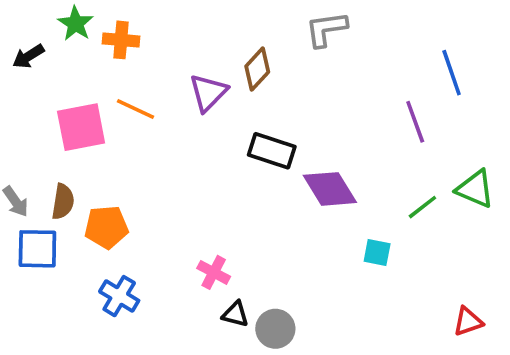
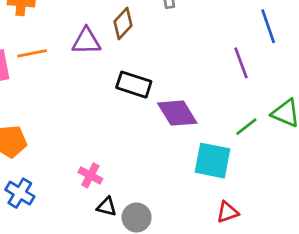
purple triangle: (208, 93) -> (86, 41), turned 44
orange line: (136, 109) -> (32, 53), turned -36
cyan square: (377, 252) -> (213, 161), size x1.8
red triangle: (468, 321) -> (227, 212), moved

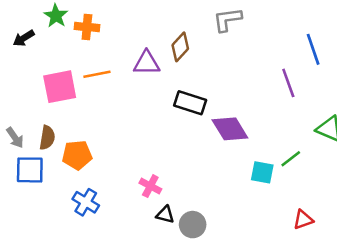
green line: (246, 127) -> (291, 159), moved
cyan square: (213, 161) -> (262, 172), size x0.7
red triangle: (227, 212) -> (303, 220), moved

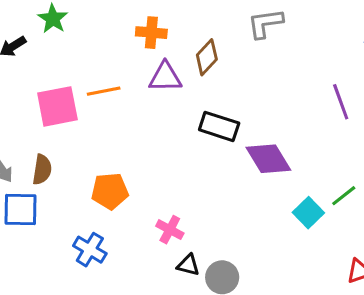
orange cross: (87, 27) -> (151, 33), moved
orange pentagon: (77, 155) -> (110, 191), moved
cyan square: (262, 172) -> (308, 213), turned 35

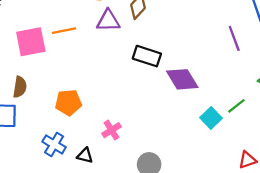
pink cross: (170, 230) -> (112, 130), turned 30
black triangle: (188, 265) -> (85, 156), moved

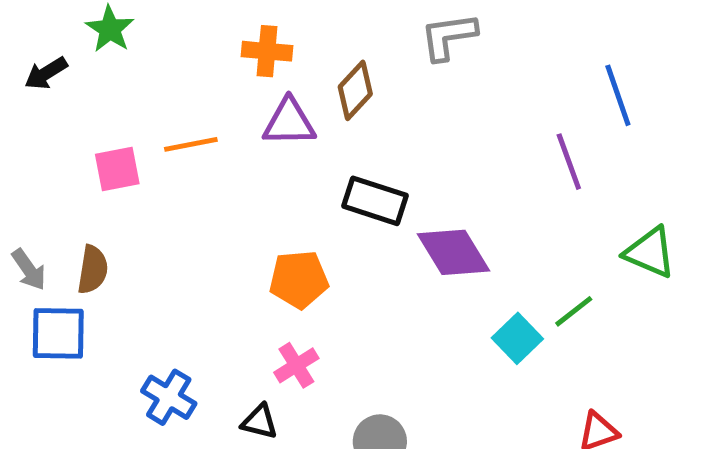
pink square: (31, 42) -> (117, 169), size x0.7
orange pentagon: (68, 102) -> (299, 279), moved
black triangle: (85, 156) -> (260, 422), moved

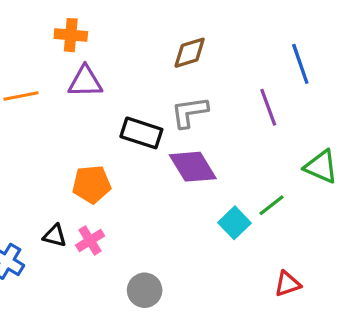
gray L-shape: (449, 36) -> (190, 112), moved
brown diamond: (355, 90) -> (190, 53), moved, turned 30
black triangle: (260, 422) -> (55, 236), moved

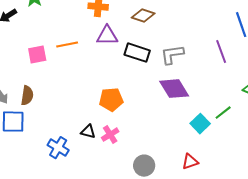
brown diamond: (190, 53) -> (143, 16), moved, turned 35
black rectangle: (141, 133) -> (137, 53), moved
red triangle: (287, 284) -> (190, 162), moved

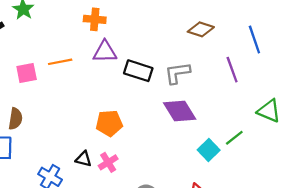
brown diamond: (143, 16) -> (201, 29), moved

